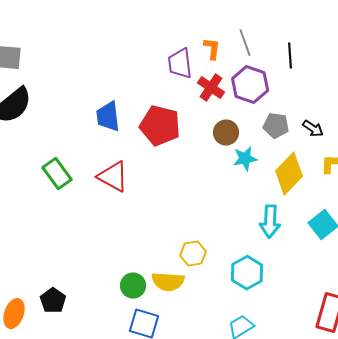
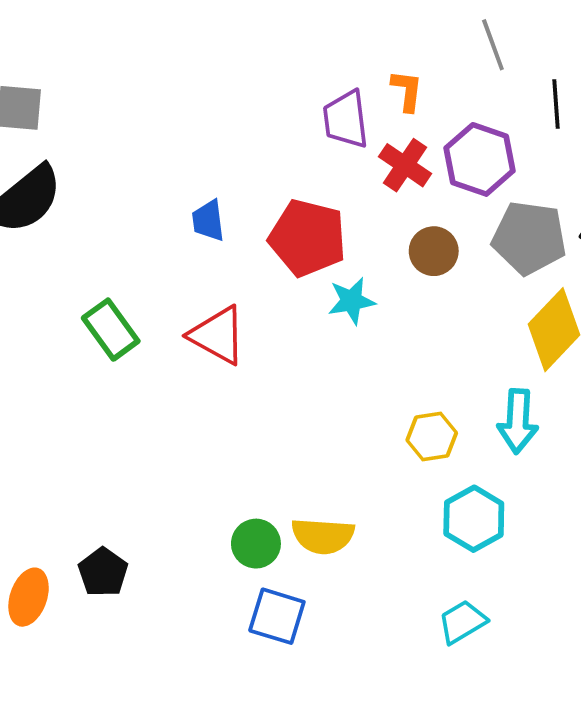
gray line: (245, 43) -> (493, 45), moved
blue trapezoid: (108, 117) -> (208, 221), size x0.7
gray pentagon: (276, 126) -> (529, 238), size x1.5
cyan star: (245, 159) -> (352, 301), moved
yellow hexagon: (193, 254) -> (432, 437), moved

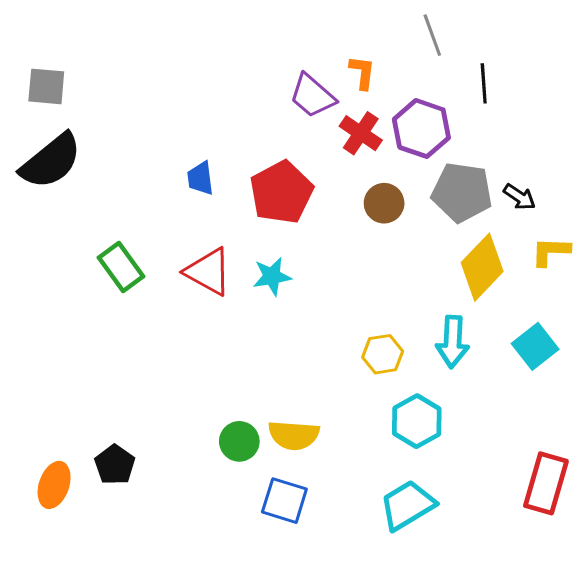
purple trapezoid: (346, 119) -> (312, 96), turned -42
red pentagon: (308, 238) -> (281, 192), turned 30
cyan star: (352, 301) -> (272, 276), moved
blue square: (277, 616) -> (284, 501), moved
cyan trapezoid: (462, 622) -> (407, 505), size x1.4

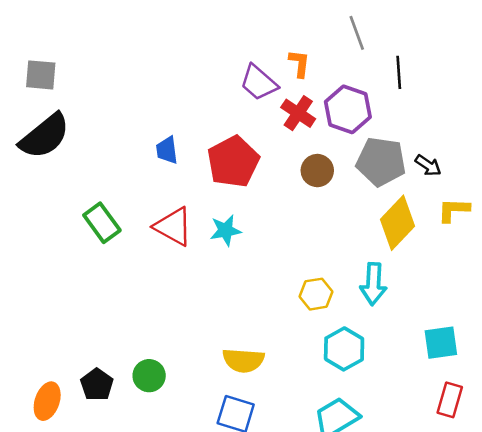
cyan square: (535, 346) -> (441, 343), moved, turned 30
green circle: (239, 441) -> (149, 376), moved
red rectangle: (546, 483) -> (450, 400), size x0.7

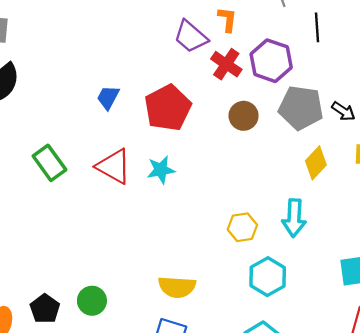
blue trapezoid: (167, 150) -> (108, 97), turned 35
yellow diamond: (398, 223) -> (316, 163), size x0.7

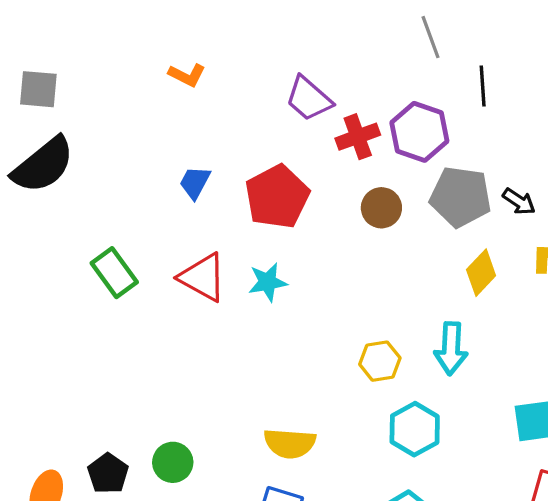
orange L-shape: (227, 19) -> (187, 75), moved, turned 110
red cross: (226, 64) -> (358, 137), turned 36

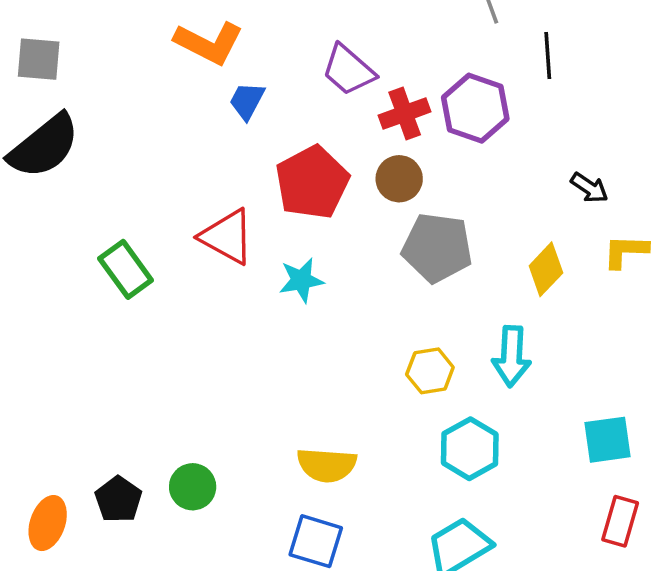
orange L-shape: (187, 75) -> (209, 43), size x1.6
blue trapezoid: (195, 182) -> (247, 101), moved
gray pentagon: (460, 197) -> (437, 248), moved
brown circle: (381, 208) -> (399, 179), moved
red triangle: (203, 277) -> (227, 237), moved

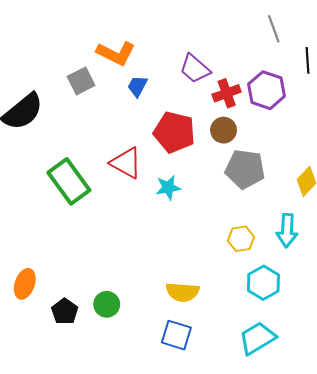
gray square: (39, 59) -> (81, 81), moved, turned -32
red pentagon: (312, 182) -> (174, 132), turned -30
green rectangle: (126, 269) -> (69, 181), size x1.4
orange ellipse: (48, 523) -> (25, 284), moved

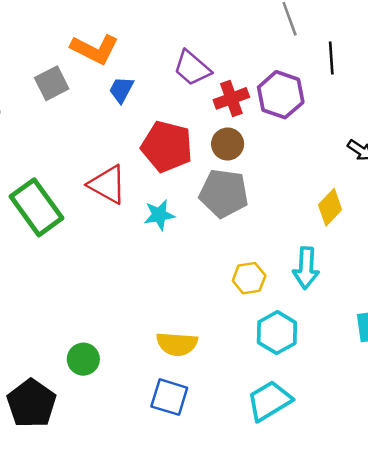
gray pentagon: (245, 169) -> (224, 193), moved
black pentagon: (65, 311) -> (31, 403), moved, size x1.5

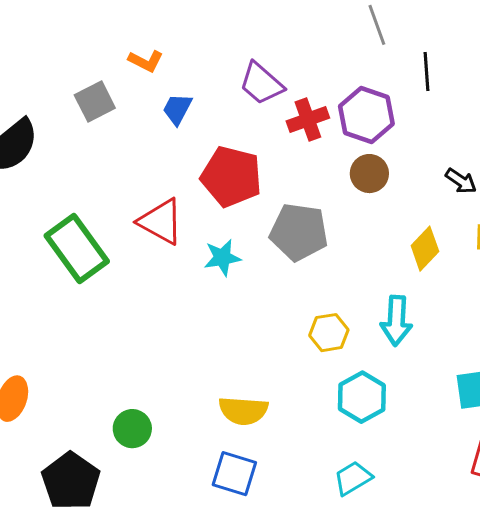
orange L-shape: (95, 49) -> (146, 61), size x0.6
brown circle: (228, 144) -> (369, 174), moved
cyan trapezoid: (269, 401) -> (353, 478), size x0.7

